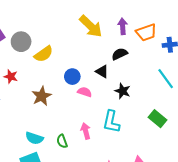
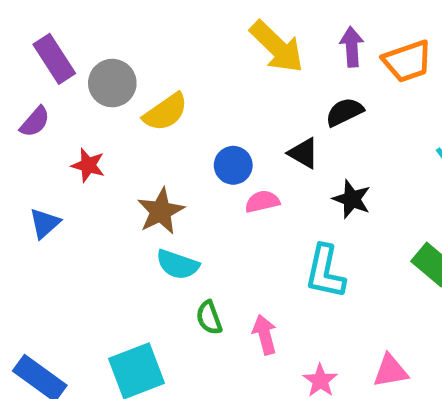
pink semicircle: (85, 92) -> (262, 202), turned -32
pink arrow: (86, 131) -> (265, 335), moved
cyan semicircle: (34, 138) -> (178, 264), moved

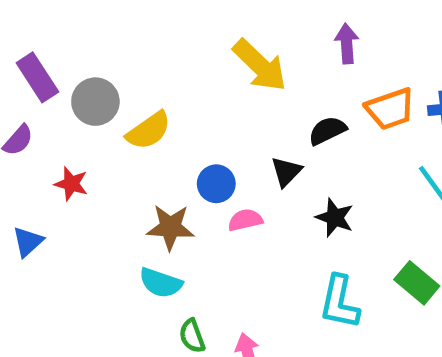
purple arrow: (352, 47) -> (347, 44), moved
orange trapezoid: (407, 61) -> (390, 109), moved
black triangle: (303, 153) -> (286, 172), turned 44
brown star: (161, 211) -> (170, 227), moved, turned 30
cyan L-shape: (325, 272) -> (339, 302), moved

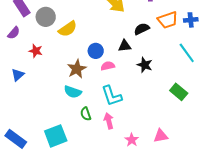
black triangle: (286, 172) -> (125, 46), turned 40
brown star: (170, 227) -> (77, 69), turned -30
cyan L-shape: (339, 302) -> (112, 96), moved, turned -30

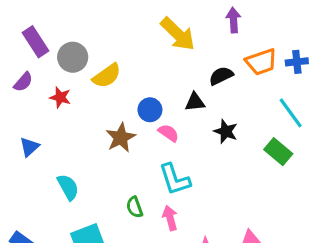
red star: (36, 51) -> (60, 97), moved
pink semicircle: (108, 66) -> (169, 133), turned 48
cyan semicircle: (73, 92) -> (68, 187), moved, turned -138
green rectangle: (179, 92) -> (278, 152), moved

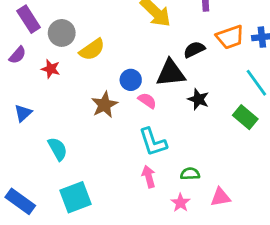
black triangle: (195, 102) -> (171, 73), size x1.6
green semicircle: (135, 207) -> (190, 174), moved, turned 108

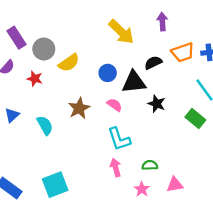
blue circle: (131, 80) -> (108, 73), moved
cyan semicircle: (58, 149) -> (45, 125), moved

